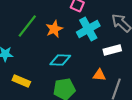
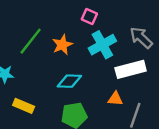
white rectangle: (112, 50) -> (131, 69), size x1.4

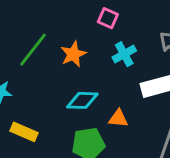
cyan cross: (102, 45) -> (124, 54), size x0.7
orange triangle: (115, 99) -> (118, 118), moved

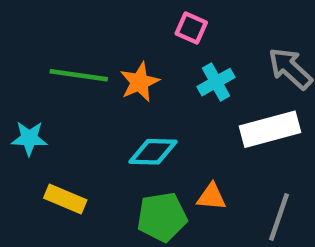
green line: (33, 50) -> (79, 75), turned 60
orange triangle: (118, 118) -> (212, 197), moved

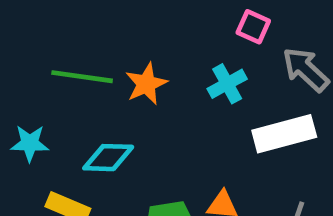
pink square: (191, 28) -> (253, 27), moved
cyan diamond: (153, 152) -> (108, 158), moved

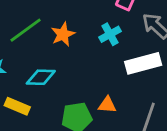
green line: (82, 77) -> (26, 30), turned -44

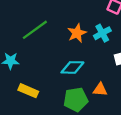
orange star: (63, 34) -> (77, 33), moved
cyan diamond: (41, 77) -> (72, 67), moved

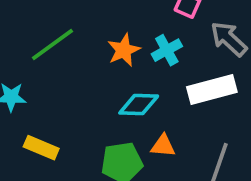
cyan diamond: (72, 67) -> (139, 105), moved

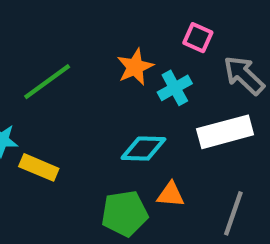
orange star: (124, 50) -> (135, 67), moved
yellow rectangle: (41, 148) -> (39, 167), moved

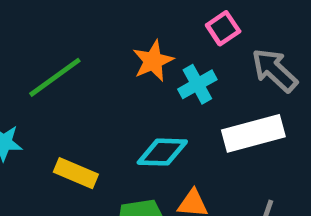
pink square: (198, 38) -> (223, 28), turned 32
yellow rectangle: (39, 167) -> (76, 173), moved

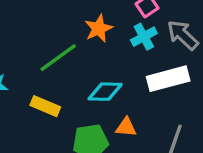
green line: (55, 77) -> (58, 58), moved
cyan cross: (197, 84) -> (144, 37), moved

